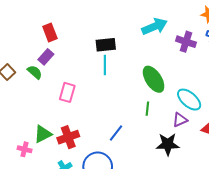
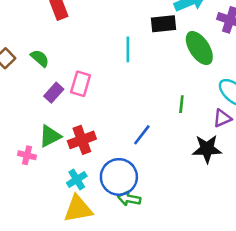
black rectangle: (106, 45) -> (164, 24), moved
purple rectangle: (46, 57) -> (54, 93), moved
green ellipse: (154, 79) -> (199, 48), moved

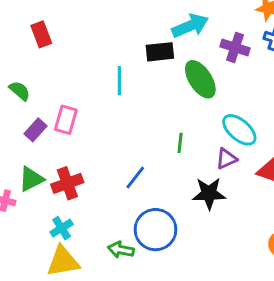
blue circle: (119, 177) -> (156, 230), moved

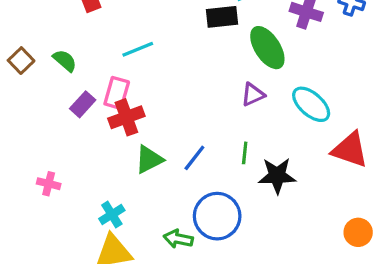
cyan line: (119, 81) -> (138, 49), moved, turned 68
green line: (180, 143) -> (245, 153), moved
purple triangle: (226, 159) -> (253, 95), moved
green triangle: (31, 179) -> (149, 159), moved
red cross: (67, 183) -> (126, 117), moved

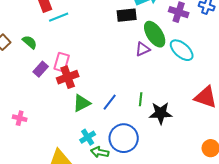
cyan line: (138, 49) -> (59, 17), moved
purple triangle: (253, 95) -> (143, 49), moved
cyan ellipse: (311, 104) -> (182, 50), moved
cyan cross: (112, 214) -> (88, 137), moved

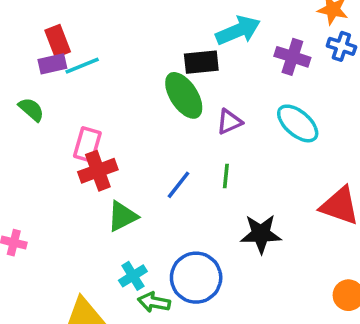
green ellipse: (155, 34) -> (184, 95), moved
purple rectangle: (41, 69) -> (52, 64), moved, turned 35
green line: (141, 99) -> (226, 176), moved
blue line: (110, 102) -> (179, 185), moved

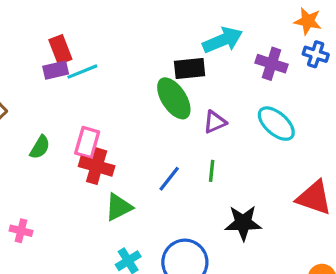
green semicircle: (31, 109) -> (40, 147), moved, turned 80
red cross: (98, 171) -> (97, 166), turned 36

